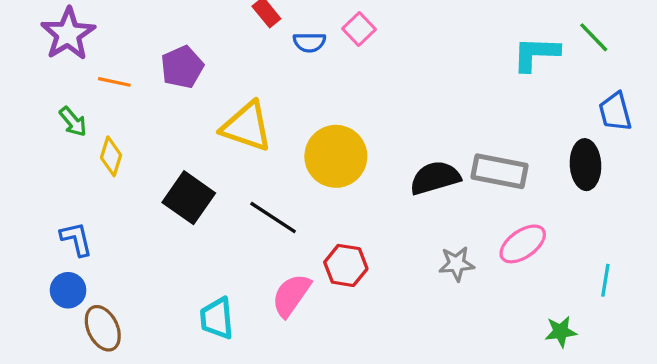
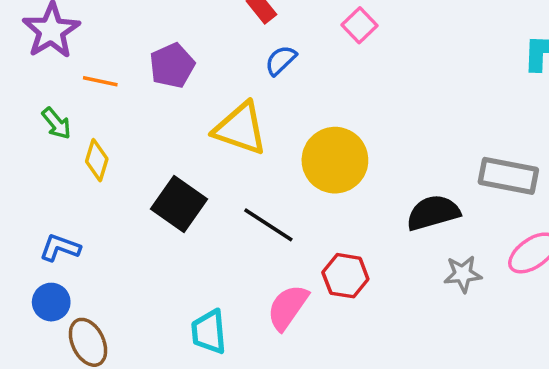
blue semicircle: (309, 42) -> (281, 60), moved, turned 136
black semicircle: (435, 178) -> (433, 213), moved
blue L-shape: (76, 239) -> (60, 248), turned -57

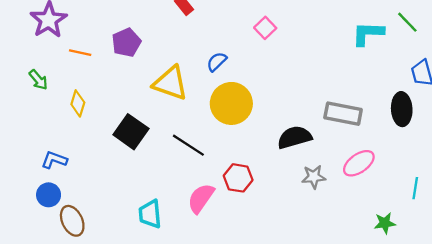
pink square: (359, 25) -> (265, 28), moved
blue semicircle: (281, 60) -> (217, 62), moved
green arrow: (56, 123) -> (38, 80), moved

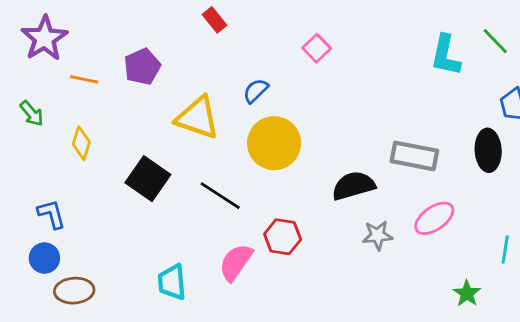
cyan L-shape: (368, 33) -> (446, 55), turned -80
blue L-shape: (54, 160) -> (52, 214), turned 55
brown ellipse: (72, 221) -> (74, 291), turned -68
green star: (385, 223) -> (467, 293), turned -30

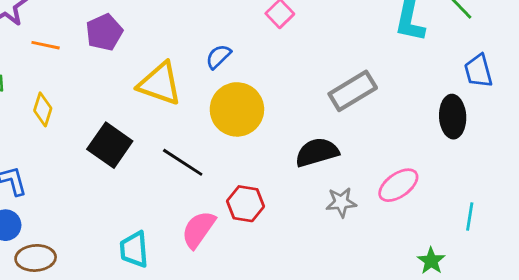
gray rectangle: (414, 156) -> (353, 91), moved, turned -42

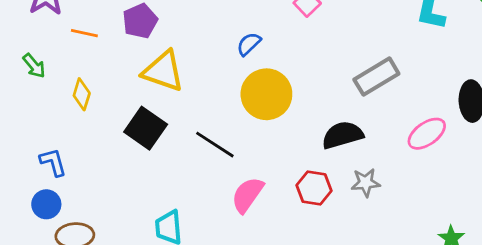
yellow triangle: (160, 84) -> (163, 71), moved
pink ellipse: (398, 185) -> (427, 134), moved
red hexagon: (246, 204) -> (314, 188), moved
pink semicircle: (198, 229) -> (247, 195), moved

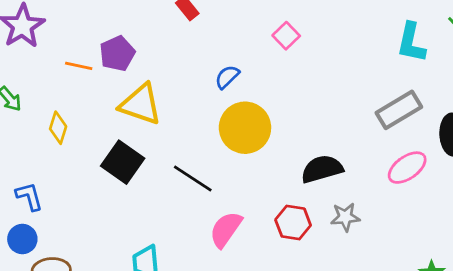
orange line: (84, 33) -> (79, 66), moved
gray rectangle: (376, 77) -> (399, 110), moved

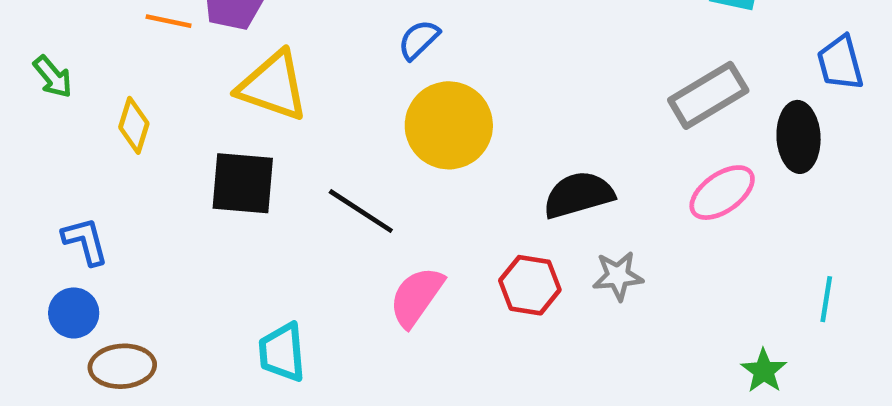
black square: (123, 162) -> (243, 183), turned -30

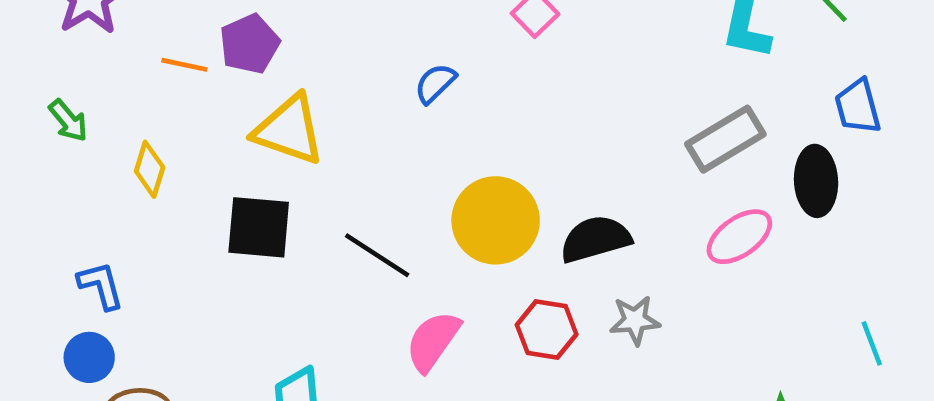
yellow circle: (449, 125) -> (496, 220), moved
cyan line: (826, 299) -> (872, 343), moved, turned -30

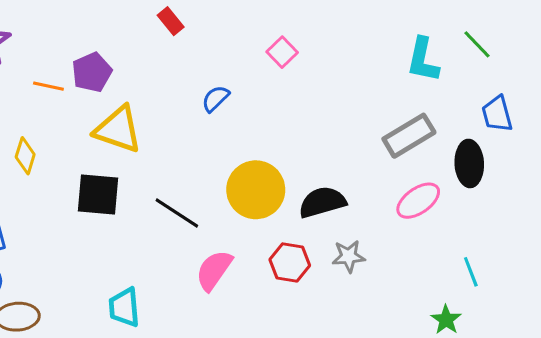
cyan line: (872, 343) -> (471, 272), moved

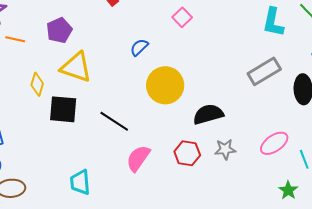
orange line: (48, 86) -> (15, 39), moved
yellow diamond: (25, 156) -> (37, 84), moved
yellow circle: (256, 190) -> (165, 85), moved
pink ellipse: (418, 201) -> (274, 143), moved

